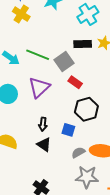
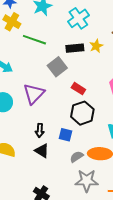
green line: (38, 55) -> (34, 40), moved
red rectangle: (75, 82) -> (78, 89), moved

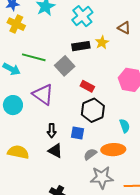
green line: (34, 40) -> (34, 57), moved
purple triangle: (34, 94) -> (43, 94), turned -35

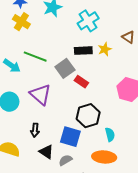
red rectangle: (87, 86) -> (81, 82), moved
cyan semicircle: (125, 126) -> (110, 135), moved
black arrow: (52, 131) -> (35, 130), moved
blue square: (78, 133) -> (70, 137), size x1.5
gray semicircle: (90, 154) -> (65, 160), moved

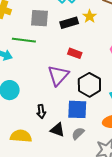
gray square: (65, 68) -> (39, 18), moved, turned -36
purple triangle: (40, 95) -> (58, 75), moved, turned 45

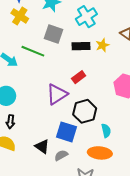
red rectangle: (75, 53) -> (79, 77), turned -72
black arrow: (41, 112) -> (10, 122), moved

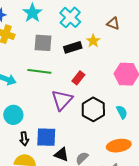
green line: (33, 51) -> (39, 71), moved
cyan semicircle: (106, 131) -> (122, 112), moved
blue square: (67, 132) -> (46, 137), moved

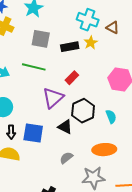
cyan cross: (70, 17) -> (88, 20), moved, turned -30
black triangle: (61, 154) -> (65, 127), moved

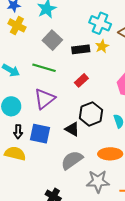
gray square: (41, 39) -> (52, 40), turned 30
purple triangle: (53, 98) -> (45, 99), moved
gray semicircle: (66, 158) -> (72, 160), size x1.6

